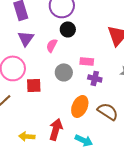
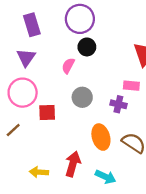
purple triangle: (26, 38) -> (26, 57), moved
pink rectangle: (87, 61) -> (131, 86), moved
orange ellipse: (80, 106) -> (101, 137), turned -40

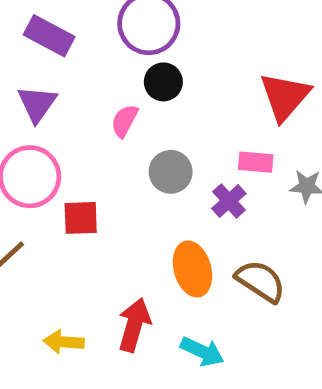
purple rectangle: (32, 25) -> (49, 36), turned -45
gray circle: (82, 97) -> (171, 172), moved
purple cross: (118, 104) -> (229, 201), turned 35

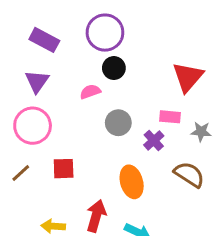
pink semicircle: (124, 121) -> (90, 92), turned 42
red square: (81, 218) -> (64, 169), moved
brown semicircle: (261, 281) -> (189, 174), moved

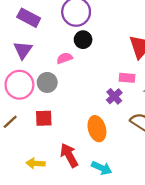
gray circle: (118, 123) -> (47, 82), moved
red arrow: (96, 216) -> (69, 155), turned -45

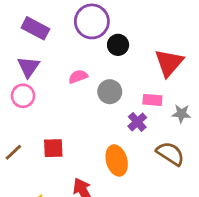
black circle: (83, 40) -> (118, 45), moved
gray circle: (47, 82) -> (110, 92), moved
pink circle: (19, 85) -> (23, 96), moved, size x0.7

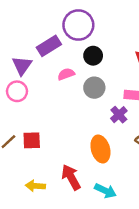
purple rectangle: (35, 28) -> (49, 46), moved, turned -60
black circle: (118, 45) -> (93, 56), moved
red square: (53, 148) -> (32, 140), moved

